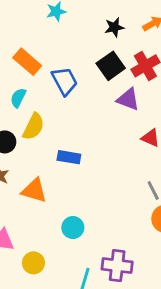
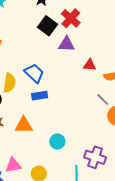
blue trapezoid: (65, 81) -> (34, 73), moved
purple cross: (117, 266) -> (95, 157), turned 30

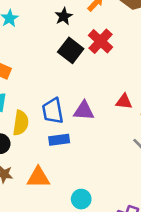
purple triangle: (66, 44) -> (84, 111), moved
blue trapezoid: (34, 73) -> (53, 111), turned -145

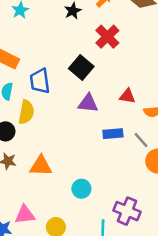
black square: (71, 50) -> (81, 68), moved
blue trapezoid: (53, 111) -> (40, 81), moved
blue rectangle: (59, 140) -> (113, 134), moved

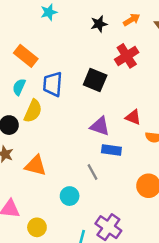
black square: (81, 68) -> (95, 80), turned -30
purple triangle: (88, 103) -> (100, 126), moved
gray line: (141, 140) -> (92, 172), moved

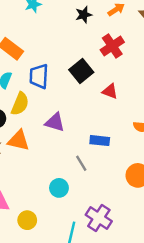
black square: (95, 80) -> (81, 71), turned 30
red triangle: (133, 117) -> (110, 91), moved
purple triangle: (100, 126) -> (55, 122), moved
orange triangle: (35, 166) -> (19, 141), moved

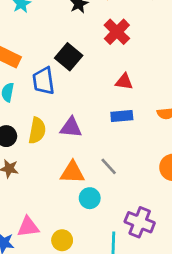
black square: (81, 71) -> (69, 57), moved
yellow semicircle: (20, 104) -> (37, 131), moved
orange triangle: (19, 141) -> (72, 172), moved
blue rectangle: (100, 141) -> (122, 116), moved

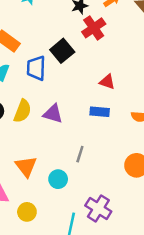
red cross: (117, 32) -> (94, 28), moved
gray line: (109, 166) -> (80, 154), turned 49
orange triangle: (72, 172) -> (26, 166), moved, turned 40

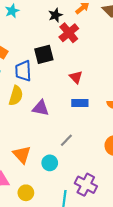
black square: (62, 51) -> (44, 54), turned 30
red triangle: (107, 82) -> (76, 77), moved, turned 32
yellow semicircle: (22, 111) -> (16, 96), moved
gray line: (80, 154) -> (66, 140), turned 32

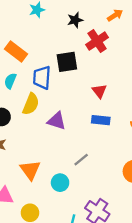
black star: (55, 15) -> (75, 20), moved

